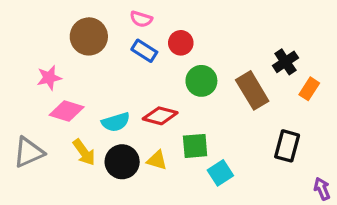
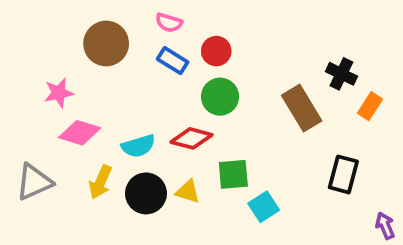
black cross: (285, 62) -> (341, 74), turned -30
green circle: (201, 81) -> (220, 97), moved
yellow arrow: (84, 152) -> (100, 182), turned 60

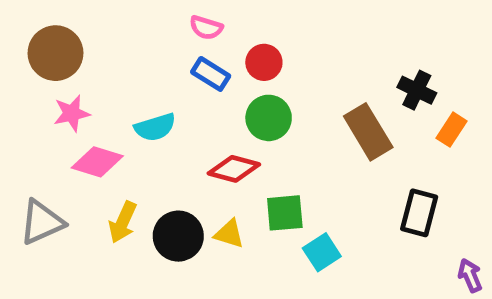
brown circle: (106, 43) -> (56, 53), moved
cyan semicircle: (138, 146) -> (155, 127), moved

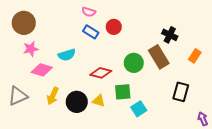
black cross: (417, 90) -> (170, 35), moved
green circle: (269, 118) -> (134, 63), moved

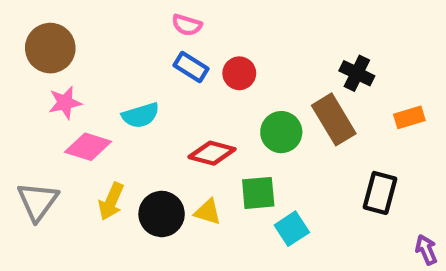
red circle: (114, 27) -> (239, 73), moved
orange rectangle: (195, 56) -> (409, 117), turned 40
gray triangle: (18, 96) -> (38, 201), turned -30

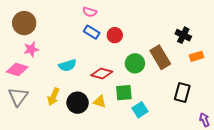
black cross: (357, 73) -> (183, 35), moved
cyan semicircle: (141, 115) -> (67, 65), moved
pink diamond: (88, 147) -> (17, 69), moved

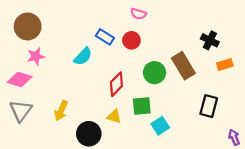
pink semicircle: (90, 12) -> (138, 14), moved
cyan semicircle: (67, 65) -> (83, 56), moved, turned -30
red diamond: (102, 73) -> (116, 84), turned -60
black circle: (78, 103) -> (89, 134), moved

